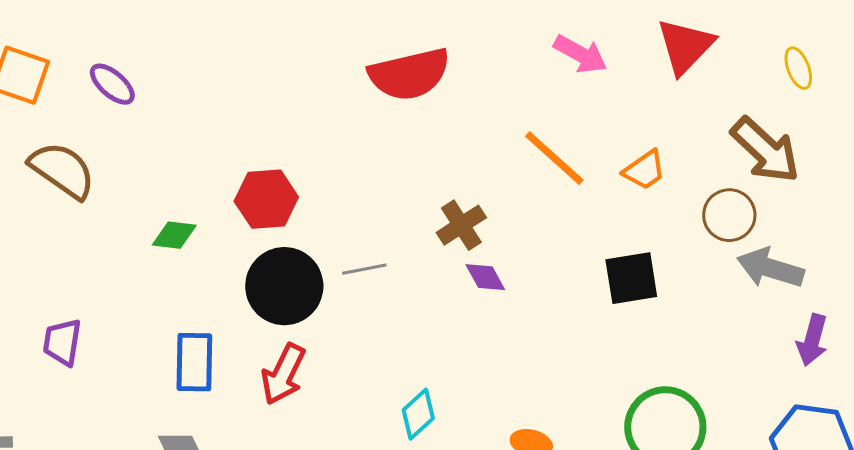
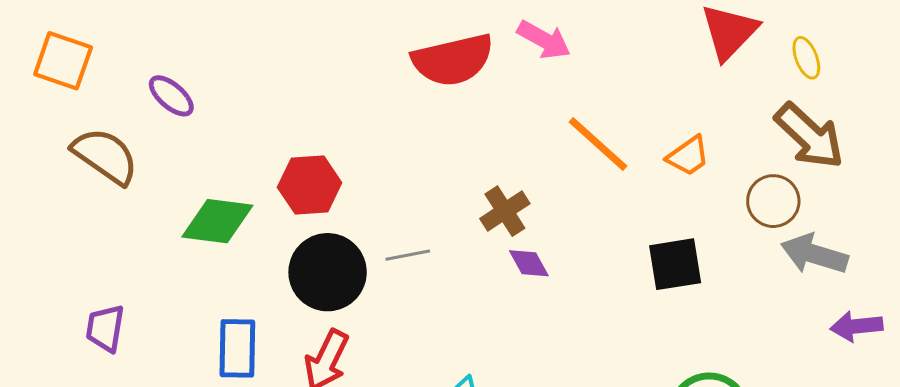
pink arrow: (580, 54) -> (544, 40), moved
yellow ellipse: (798, 68) -> (806, 58), moved
purple ellipse: (112, 84) -> (171, 96), moved
green diamond: (174, 235) -> (217, 221), size x1.6
purple arrow: (812, 340) -> (856, 326), turned 69

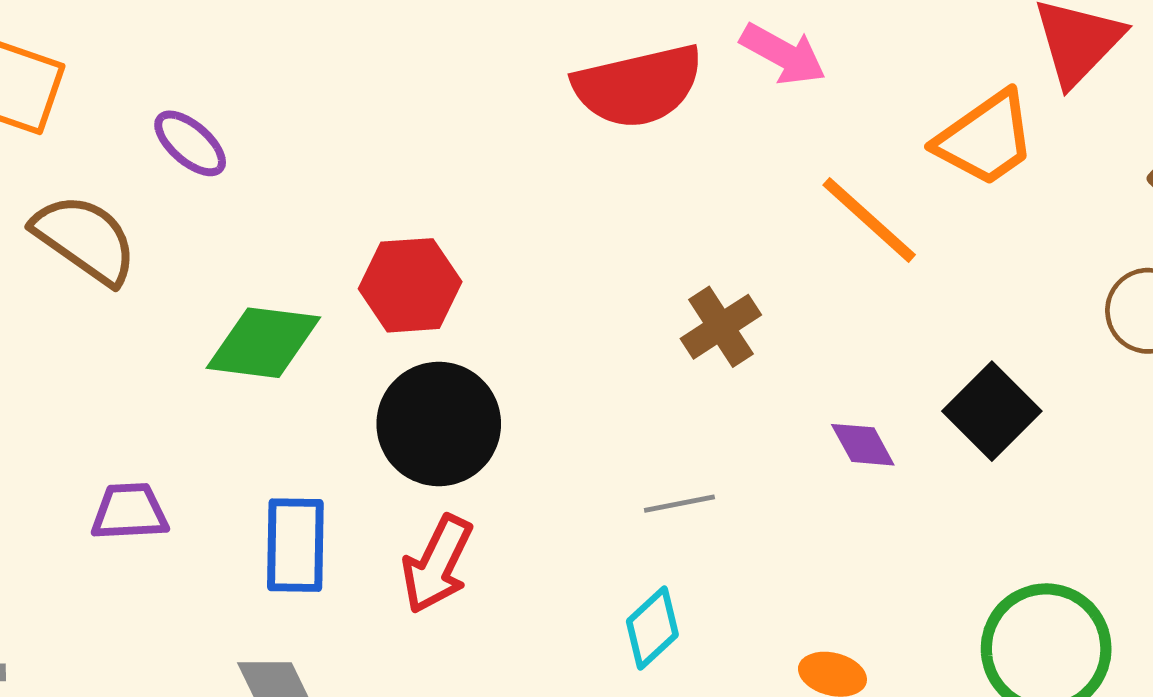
orange trapezoid: (688, 156) -> (986, 139), moved, size x1.5
gray line: (408, 255) -> (679, 504), moved
purple diamond: (529, 263) -> (863, 445), moved
black square: (675, 264) -> (992, 411), turned -36
purple trapezoid: (105, 328) -> (130, 512), moved, turned 78

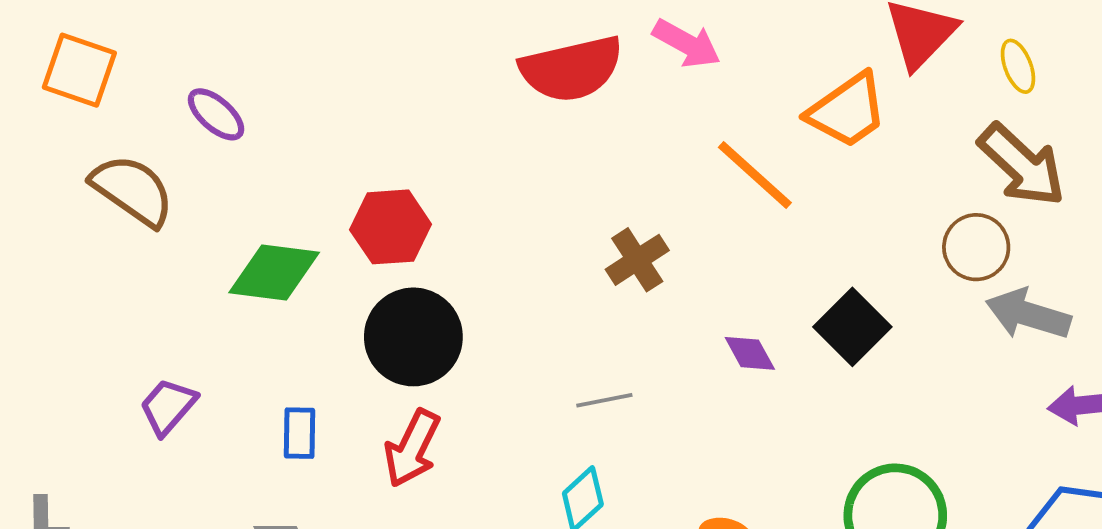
purple trapezoid: (130, 512) -> (168, 407), turned -46
blue rectangle: (295, 545) -> (300, 433), size x0.7

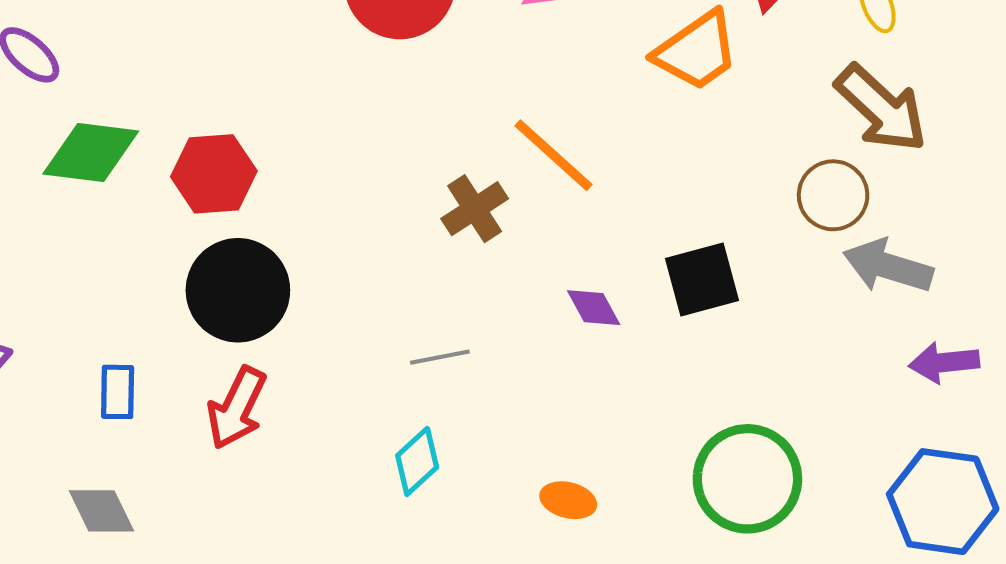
orange line: (755, 175) -> (554, 155), moved
green diamond: (274, 272) -> (91, 152), moved
black square: (852, 327) -> (702, 280), turned 30

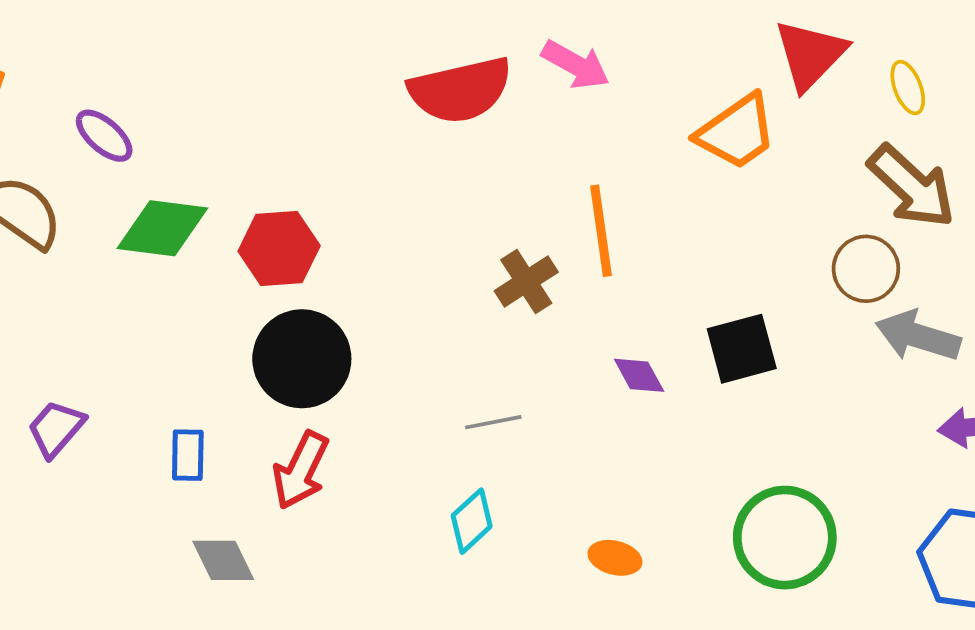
orange line: (554, 155) -> (601, 231), turned 40
gray diamond: (101, 511) -> (223, 560), moved

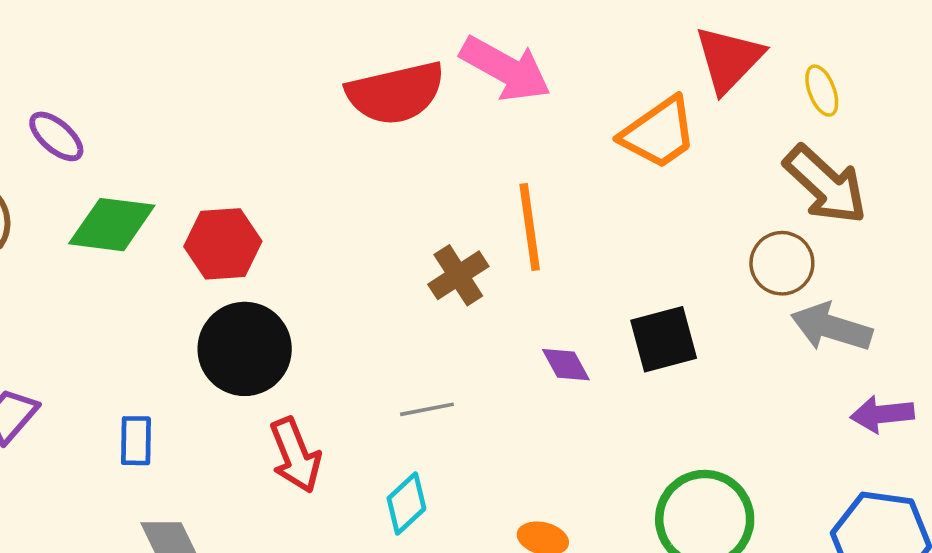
pink arrow: (576, 65) -> (505, 69), size x1.4
red arrow: (301, 470) -> (295, 455), moved, turned -48

